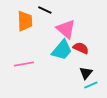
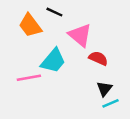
orange trapezoid: (25, 21) -> (30, 25), turned 145
cyan trapezoid: (62, 50) -> (53, 61), moved

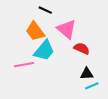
orange trapezoid: (30, 25) -> (35, 31), moved
black triangle: (104, 89) -> (87, 74), turned 48

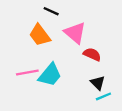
cyan trapezoid: (44, 51) -> (50, 75), moved
black triangle: (87, 74) -> (98, 83), turned 48

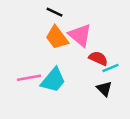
orange trapezoid: (40, 35) -> (57, 38), moved
cyan line: (103, 96) -> (110, 68), moved

